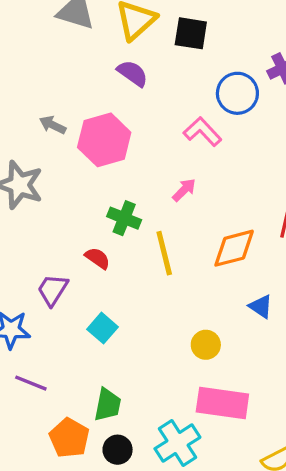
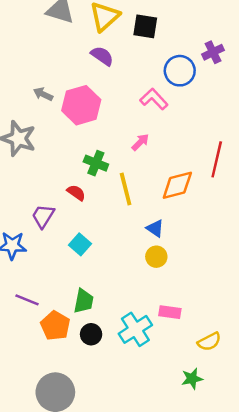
blue triangle: (261, 306) -> (155, 228), moved
purple line: (31, 383) -> (27, 300), moved
pink rectangle: (222, 403) -> (170, 312), moved, size x0.6

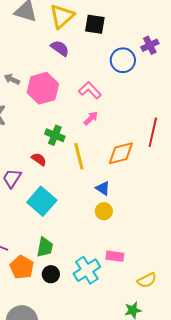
pink L-shape: (154, 99) -> (90, 90), moved
cyan square: (80, 244) -> (42, 201), size x1.6

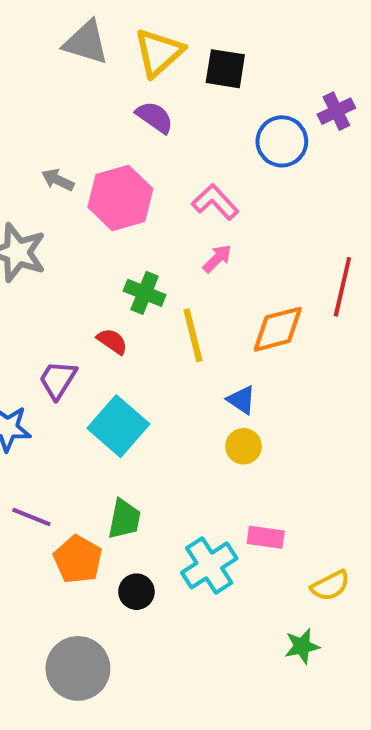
black circle: (51, 274) -> (136, 592), moved

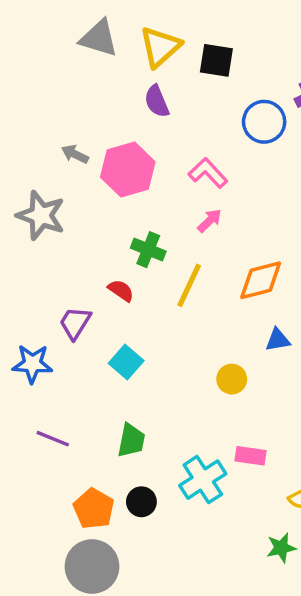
purple semicircle: (155, 117) -> (157, 101), turned -148
yellow line: (193, 335) -> (189, 285), turned 39
blue triangle: (241, 400) -> (278, 340), moved, turned -44
cyan square: (118, 426) -> (126, 362), size x0.7
orange pentagon: (78, 559) -> (94, 509), moved

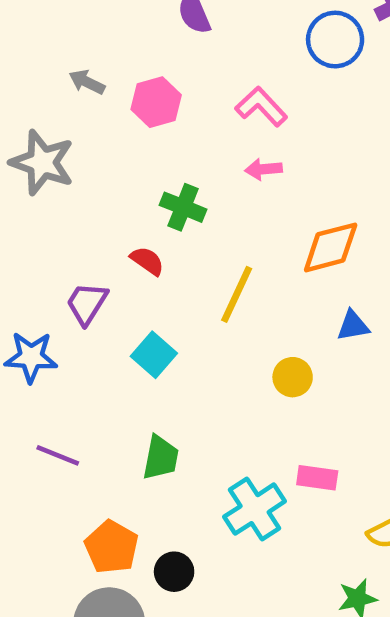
pink hexagon: (128, 169) -> (156, 102), size x0.7
pink arrow: (210, 221) -> (264, 169), turned -140
yellow line: (189, 285) -> (237, 294), moved
black circle: (141, 502) -> (174, 572), moved

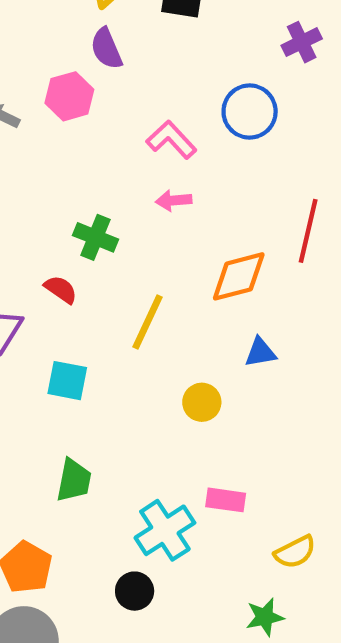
blue circle: (335, 40) -> (250, 112), moved
pink hexagon: (156, 102) -> (69, 96), moved
cyan square: (154, 355) -> (67, 381), turned -30
black circle: (174, 572) -> (135, 591), moved

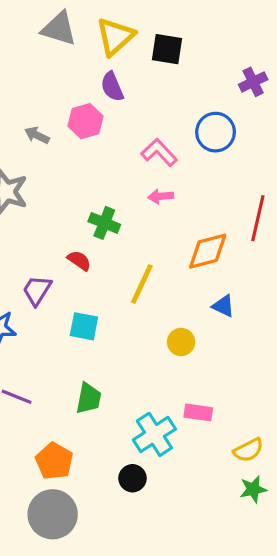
blue triangle: (260, 352) -> (223, 306), turned 35
green star: (265, 617) -> (253, 489), moved

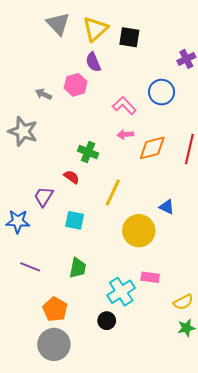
gray triangle: (59, 29) -> (58, 24), turned 30
orange diamond: (208, 251) -> (152, 148), moved
yellow circle: (181, 342) -> (139, 231), size x1.8

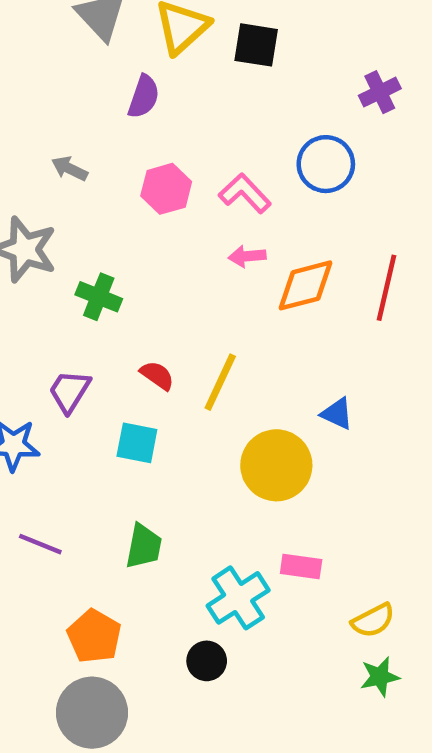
purple semicircle: (93, 62) -> (144, 97), moved, turned -138
pink hexagon: (76, 85) -> (166, 189), moved
green cross: (88, 152) -> (99, 297), moved
red semicircle: (72, 177) -> (157, 375), moved

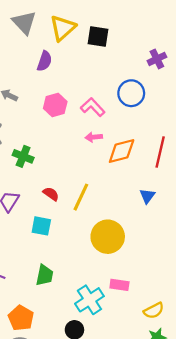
blue triangle: (337, 414) -> (147, 196), moved, turned 42

